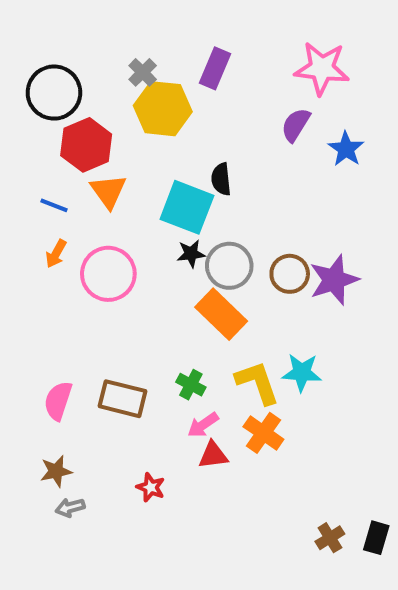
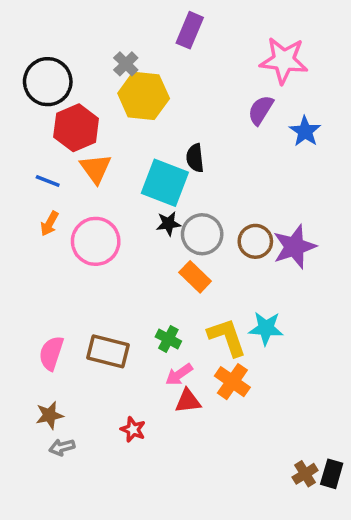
purple rectangle: (215, 68) -> (190, 30), moved
orange rectangle: (221, 314) -> (195, 277), size x0.7
brown cross: (330, 538) -> (305, 474), moved

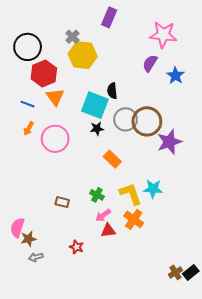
gray circle: (202, 234) -> (125, 119), moved
brown circle: (255, 241) -> (147, 121), moved, size x1.5
brown rectangle: (108, 351) -> (62, 202), size x0.6
pink semicircle: (51, 353) -> (17, 228), moved
black rectangle: (332, 474) -> (191, 272), turned 35

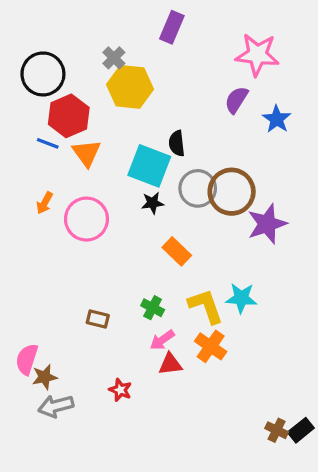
blue line: (28, 104) -> (48, 143), moved
gray arrow: (36, 257) -> (56, 406), size x1.5
brown cross: (175, 272) -> (277, 430), turned -32

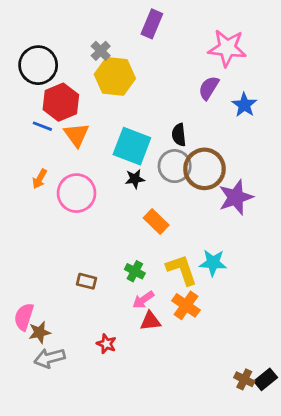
black semicircle: (177, 143) -> (179, 135), moved

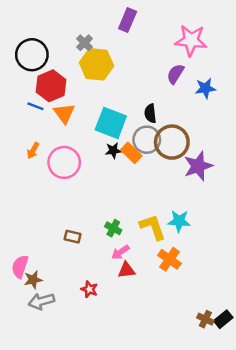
blue star: (244, 105) -> (205, 88), turned 30
orange rectangle: (156, 221) -> (131, 153), moved
orange cross: (186, 305) -> (169, 259), moved

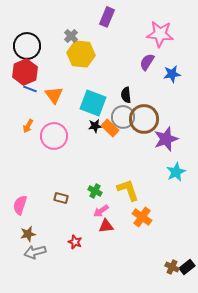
red hexagon: (51, 86) -> (25, 72), moved
cyan star: (179, 221) -> (176, 172), moved, turned -30
pink semicircle: (20, 267) -> (20, 205), moved

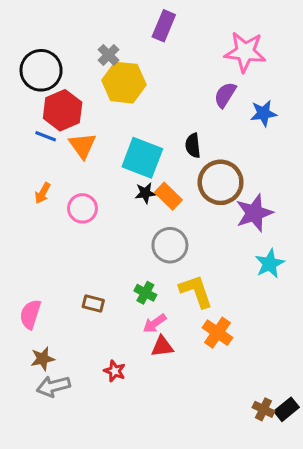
red hexagon: (25, 72) -> (63, 110), moved
gray circle: (123, 117) -> (170, 245), moved
pink circle: (54, 136) -> (82, 208), size x0.7

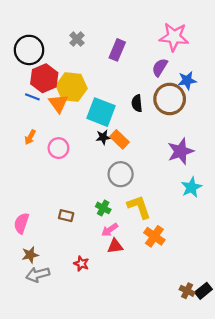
purple rectangle: (164, 26) -> (117, 50), moved
yellow hexagon: (124, 83) -> (72, 87), moved
brown circle: (221, 182) -> (170, 99), moved

